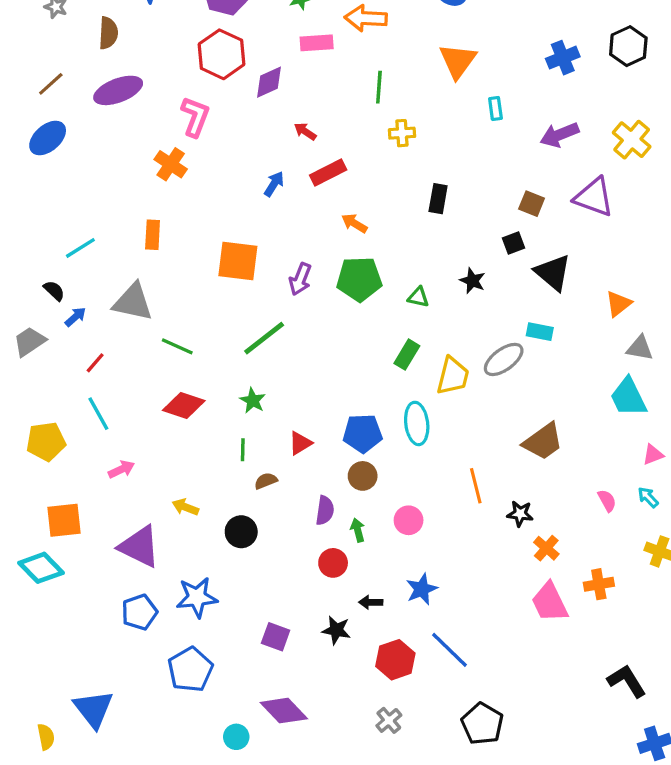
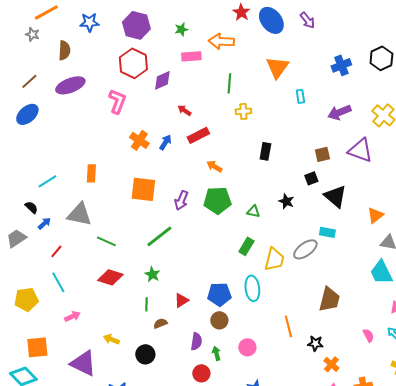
orange cross: (171, 164) -> (139, 140), moved
brown square: (532, 204) -> (322, 154), turned -35
brown trapezoid: (543, 442) -> (329, 299), turned -40

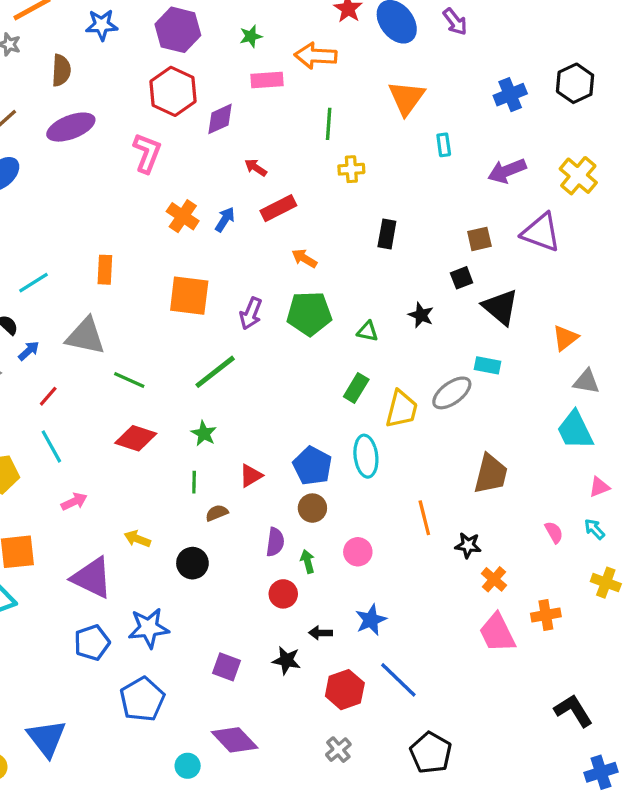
blue pentagon: (219, 294) -> (312, 466), turned 30

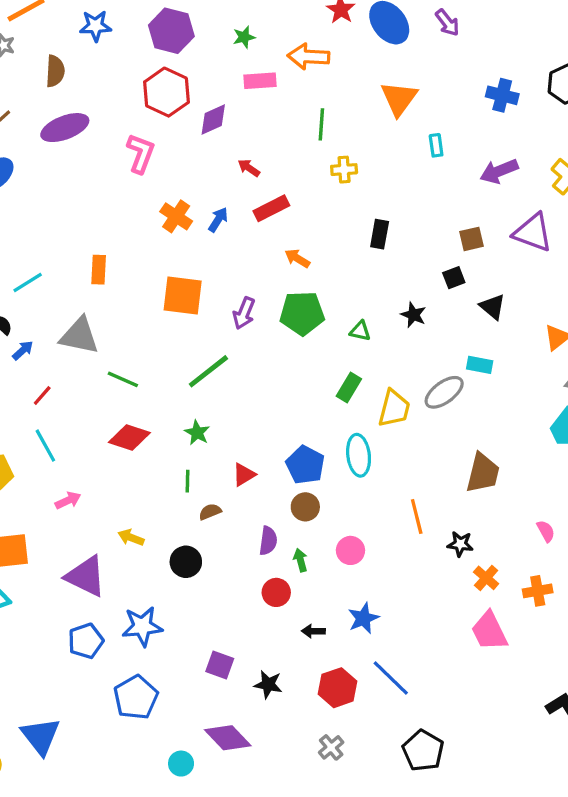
blue cross: (510, 95) -> (502, 95), turned 36
black triangle: (500, 307) -> (493, 307), size x0.7
orange cross: (546, 615) -> (538, 591), moved
black star: (286, 660) -> (268, 684), moved

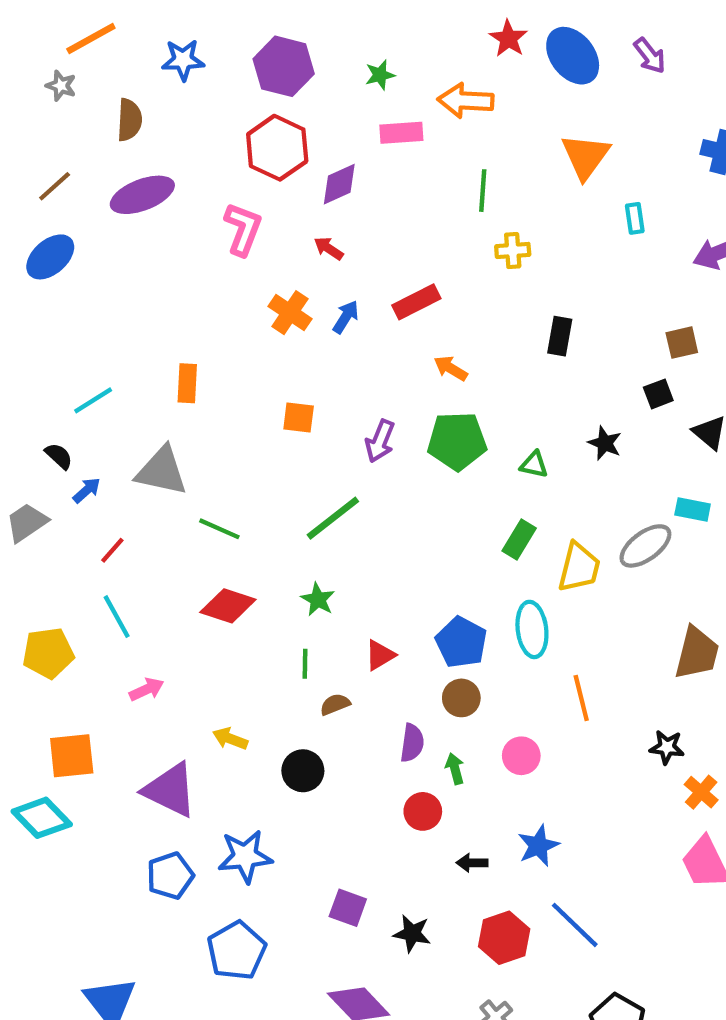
red arrow: (249, 168) -> (329, 248), moved
orange square: (183, 295) -> (299, 417), size x0.6
orange line: (417, 517) -> (581, 698), moved

